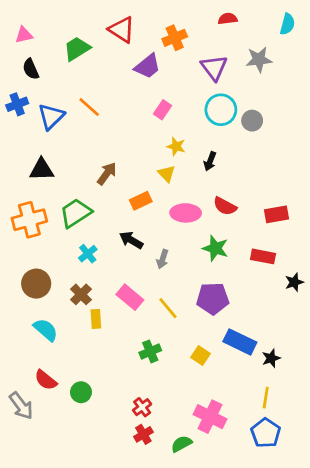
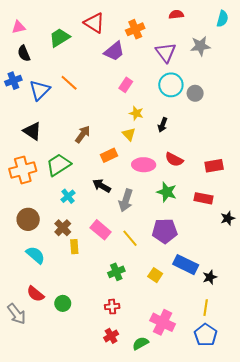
black triangle: (42, 169) -> (32, 131), turned 36
gray arrow: (162, 259) -> (126, 200), size x1.5
red cross: (142, 407) -> (112, 307), moved, turned 32

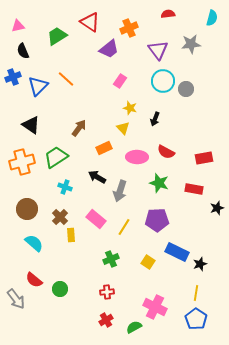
cyan cross: (68, 196) -> (65, 187), turned -32
yellow line: (130, 238) -> (124, 227), turned 72

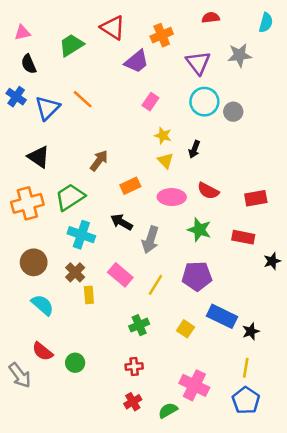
blue cross: (13, 77) -> (16, 97), turned -35
yellow triangle: (123, 128) -> (165, 161), moved
cyan cross: (65, 187) -> (81, 235), size x1.5

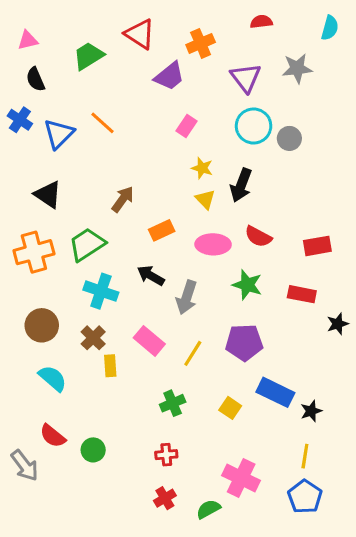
black arrow: (194, 149) -> (241, 185), size x1.5

